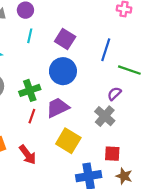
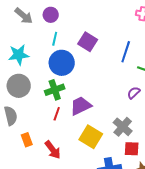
blue circle: (63, 71) -> (62, 63), moved
gray cross: (105, 116) -> (123, 127), moved

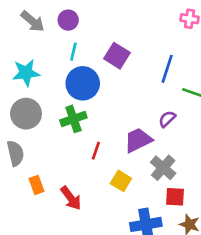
purple semicircle: (134, 93) -> (167, 119), moved
purple trapezoid: (81, 106) -> (138, 140), moved
red line: (57, 114) -> (96, 151), moved
yellow square: (91, 137) -> (121, 181), size x0.7

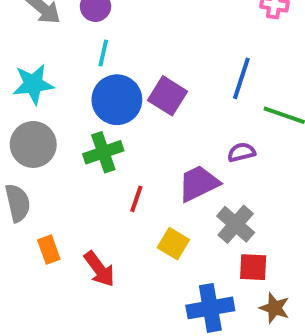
purple square: (117, 56) -> (167, 96), moved
purple semicircle: (167, 119) -> (241, 152), turned 30

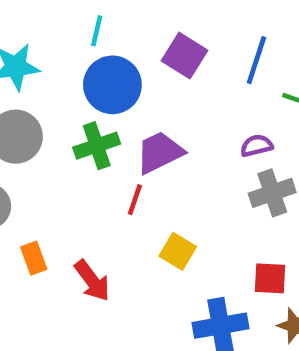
purple square: (167, 96) -> (184, 56), moved
purple trapezoid: (199, 183) -> (160, 152), moved
gray cross: (236, 224) -> (272, 193), moved, turned 30

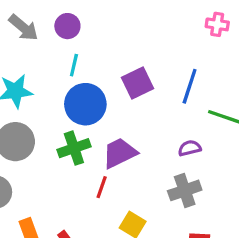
purple square: (184, 56) -> (137, 83), turned 32
gray cross: (272, 193) -> (185, 190), moved

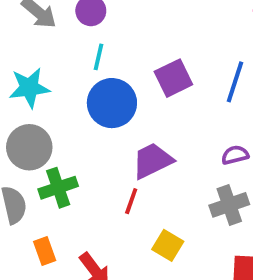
green cross: (74, 148) -> (58, 188), moved

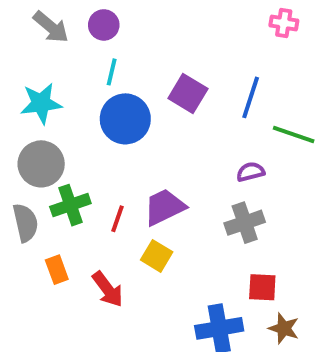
purple square: (173, 78) -> (188, 93), turned -33
purple trapezoid: (152, 161) -> (164, 207), moved
red line: (131, 201) -> (117, 219), moved
yellow square: (168, 245) -> (157, 256), moved

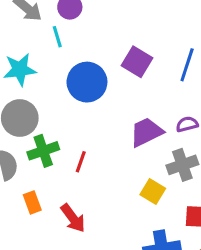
cyan line: (112, 72) -> (57, 37), moved, turned -30
purple trapezoid: (164, 207) -> (146, 132), moved
yellow square: (157, 256) -> (153, 191), moved

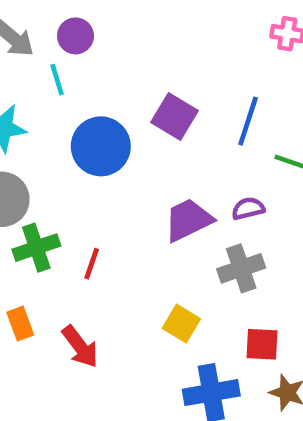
yellow square: (153, 191) -> (181, 324), moved

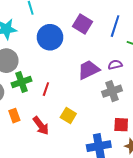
yellow square: (181, 324) -> (68, 116), moved

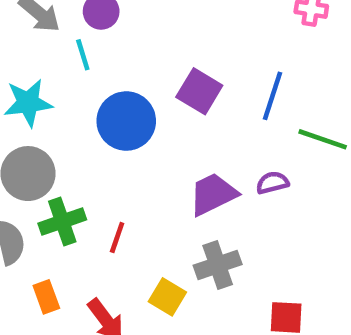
gray cross: (112, 91) -> (218, 265), moved

